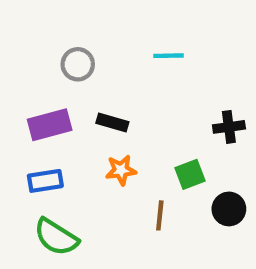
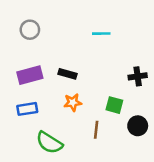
gray circle: (78, 64) -> (30, 30), moved
green square: (190, 174) -> (114, 105), turned 36
green semicircle: (56, 237) -> (49, 143), moved

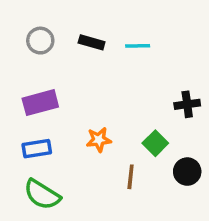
black rectangle: (68, 74) -> (92, 42), moved
green square: (114, 105) -> (155, 143), turned 30
green semicircle: (49, 143) -> (42, 195), moved

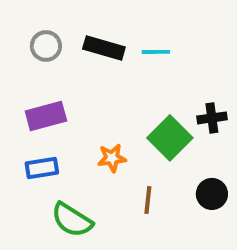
black rectangle: (92, 42) -> (104, 48), size x1.4
green square: (155, 143) -> (170, 138), moved, size x1.5
green semicircle: (42, 195) -> (72, 220), moved

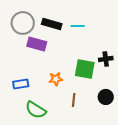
gray circle: (46, 46) -> (23, 23), size x1.5
purple rectangle: (46, 116) -> (37, 44), moved, turned 30
green square: (170, 138) -> (85, 69), turned -35

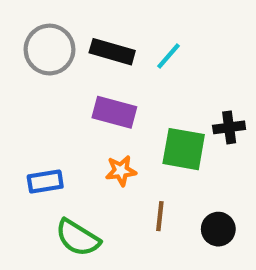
cyan line: (78, 26) -> (169, 56), turned -48
purple rectangle: (37, 44) -> (114, 112), moved
black circle: (106, 97) -> (218, 229), moved

